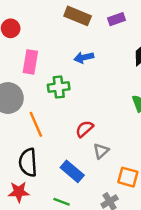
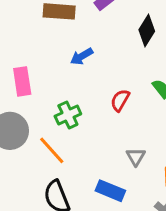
green cross: (59, 87) -> (68, 115), moved
red semicircle: (85, 129) -> (120, 100), moved

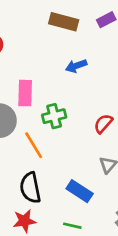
pink rectangle: (22, 81) -> (25, 93), moved
red semicircle: (120, 100) -> (103, 124), moved

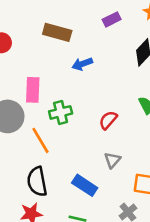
brown rectangle: (64, 22) -> (57, 32), moved

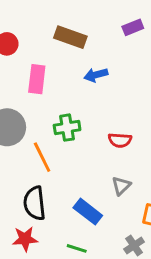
pink rectangle: (33, 90) -> (37, 79), moved
red semicircle: (108, 120) -> (120, 140), turned -132

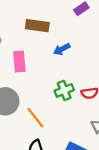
green cross: (67, 128) -> (64, 90), moved

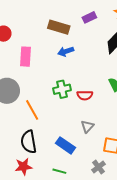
brown rectangle: (37, 26) -> (59, 27), moved

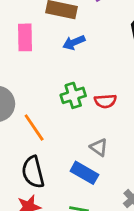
pink rectangle: (25, 57) -> (25, 37), moved
gray triangle: (87, 126) -> (99, 147), moved, turned -32

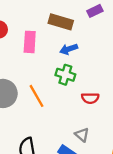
green cross: (73, 95) -> (65, 75), moved, turned 30
orange line: (34, 127) -> (37, 96), moved

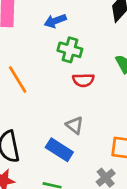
green cross: (65, 75) -> (70, 50), moved

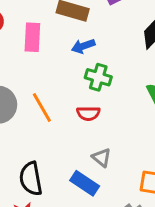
red semicircle: (83, 80) -> (88, 113), moved

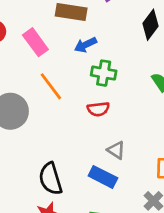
pink rectangle: (32, 37) -> (35, 42), turned -32
orange line: (42, 108) -> (51, 86), moved

